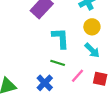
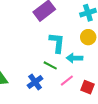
cyan arrow: (92, 50) -> (75, 58), moved, turned 126

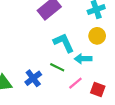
cyan L-shape: (57, 43) -> (64, 43), turned -30
blue cross: (35, 82) -> (33, 78), moved

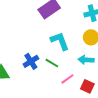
cyan arrow: (83, 59) -> (86, 60), moved
blue cross: (33, 78) -> (31, 61), moved

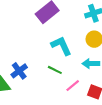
blue cross: (31, 61) -> (19, 71), moved

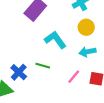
green line: (55, 70) -> (43, 66), moved

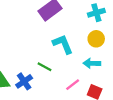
blue cross: (19, 72) -> (24, 81), moved

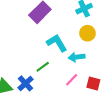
cyan arrow: (92, 63) -> (77, 57), moved
green line: (45, 67) -> (43, 67), turned -56

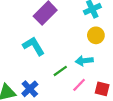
cyan L-shape: (57, 43) -> (34, 46), moved
green line: (43, 67) -> (60, 71), moved

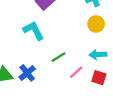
cyan arrow: (84, 61) -> (98, 55), moved

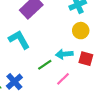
cyan arrow: (98, 55) -> (64, 54), moved
red square: (99, 78) -> (86, 59), moved

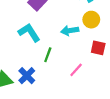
cyan arrow: (64, 54) -> (70, 31), moved
green line: (45, 65) -> (48, 55), moved, turned -32

